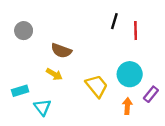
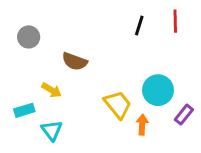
red line: (136, 31) -> (175, 21), moved
yellow arrow: (54, 74) -> (52, 90), moved
orange arrow: (127, 106) -> (142, 125), moved

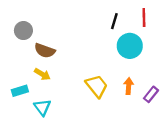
brown semicircle: (75, 61) -> (45, 51), moved
cyan circle: (158, 90) -> (130, 46), moved
orange arrow: (142, 125) -> (129, 86), moved

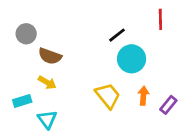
black line: (114, 21) -> (117, 35), moved, turned 35
cyan circle: (130, 46) -> (132, 59), moved

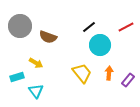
red line: (160, 19) -> (126, 27), moved, turned 63
gray circle: (26, 34) -> (20, 26), size x1.5
brown semicircle: (50, 56) -> (48, 37), moved

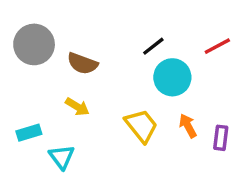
yellow arrow: (36, 63) -> (77, 107), moved
orange arrow: (109, 73) -> (188, 126), turned -32
purple rectangle: (128, 80) -> (221, 138), turned -32

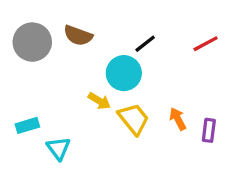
brown semicircle: (82, 63) -> (78, 36), moved
cyan circle: (172, 77) -> (124, 73), moved
yellow arrow: (77, 107) -> (99, 101), moved

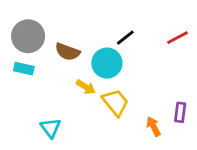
brown semicircle: (78, 36) -> (68, 52), moved
orange arrow: (178, 119) -> (153, 126), moved
cyan rectangle: (27, 125) -> (24, 69), moved, turned 30

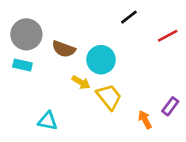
black line: (125, 38) -> (129, 17), moved
purple rectangle: (180, 112) -> (170, 106), turned 30
cyan triangle: (51, 128) -> (48, 121), turned -42

